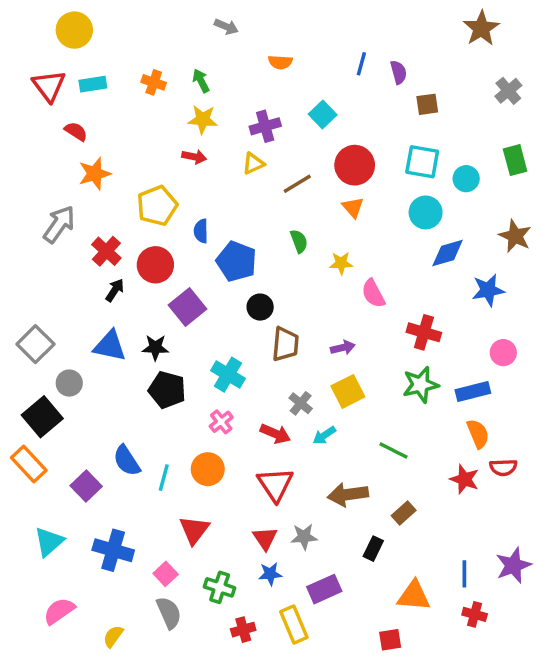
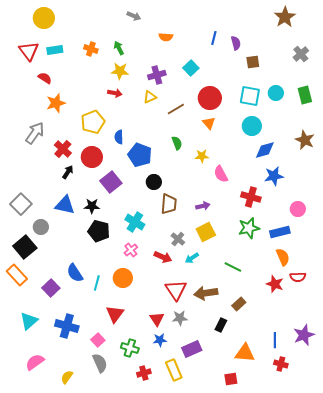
cyan circle: (466, 179) -> (276, 93), moved
blue star: (488, 290) -> (274, 176), moved
red triangle: (275, 484) -> (176, 290), moved

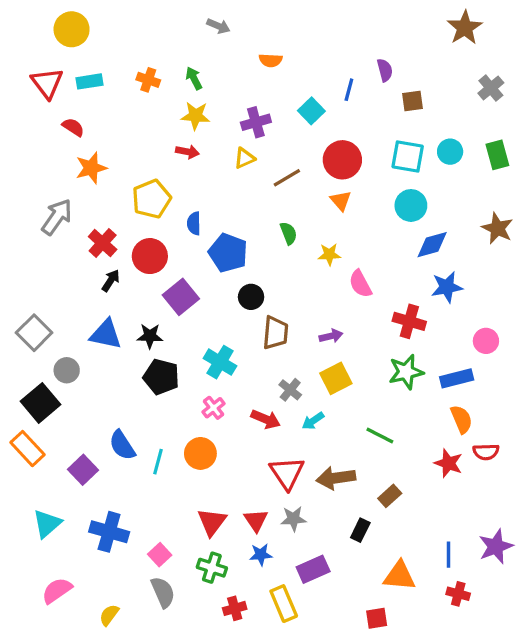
blue line: (214, 38) -> (349, 90), moved
red triangle: (115, 314) -> (212, 522), moved

